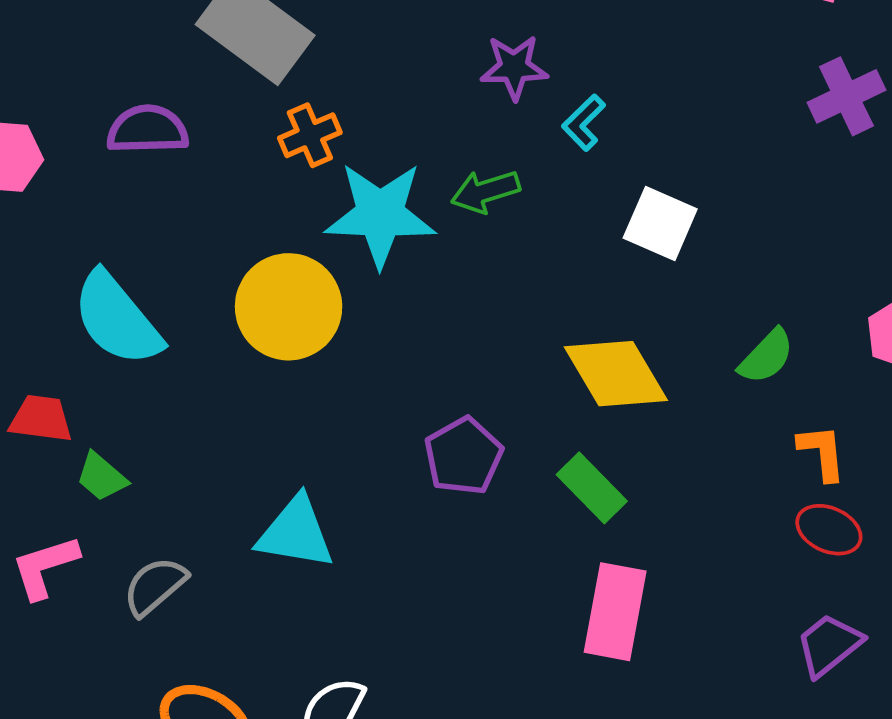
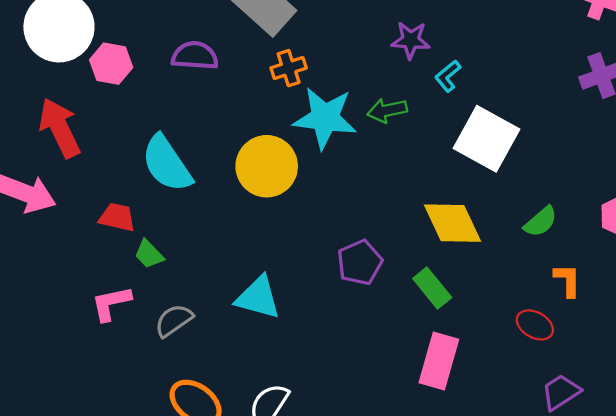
white square: (660, 224) -> (487, 139), size x1.5
red ellipse: (829, 530) -> (535, 325), moved

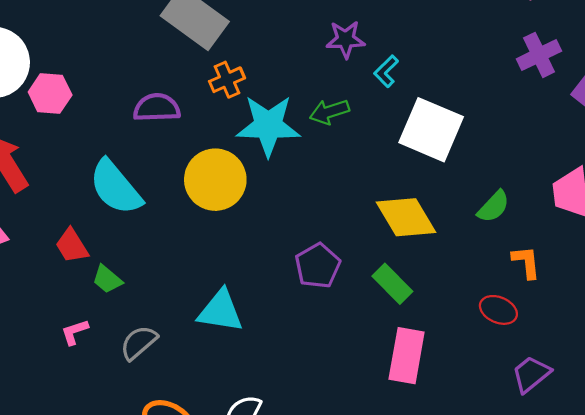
purple semicircle: (195, 56) -> (157, 108), moved
red trapezoid: (117, 217) -> (72, 246), turned -129
pink L-shape: (111, 303) -> (75, 332), size x0.7

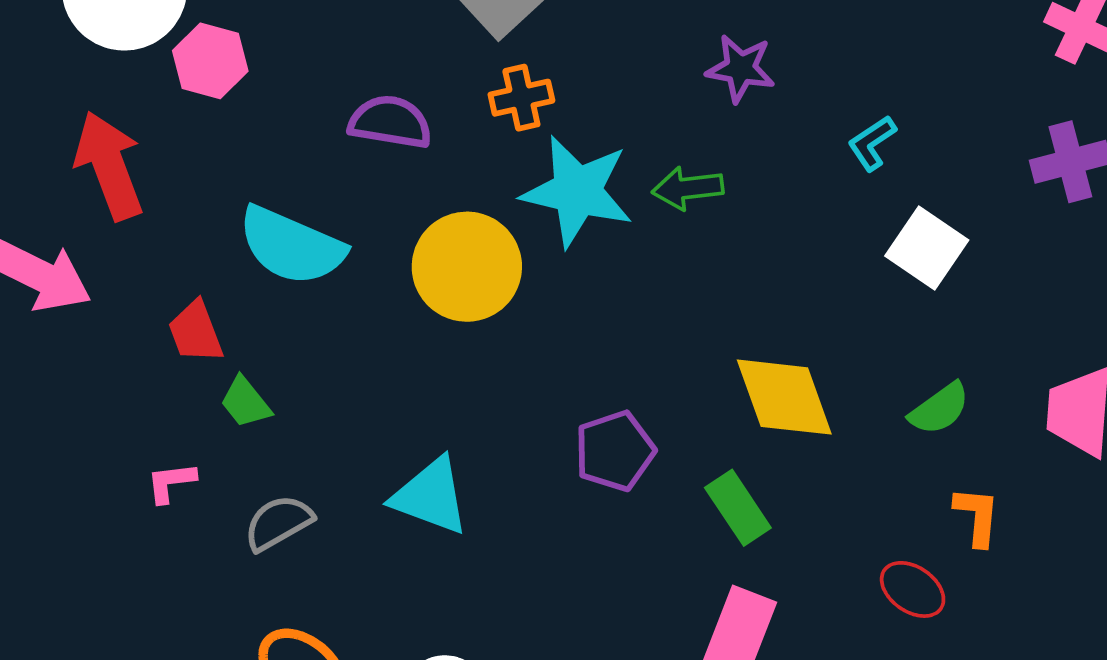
cyan L-shape: (386, 71) -> (872, 143), moved
white square: (431, 130) -> (927, 248), moved, size x0.7
cyan semicircle: (116, 187) -> (291, 246), turned -38

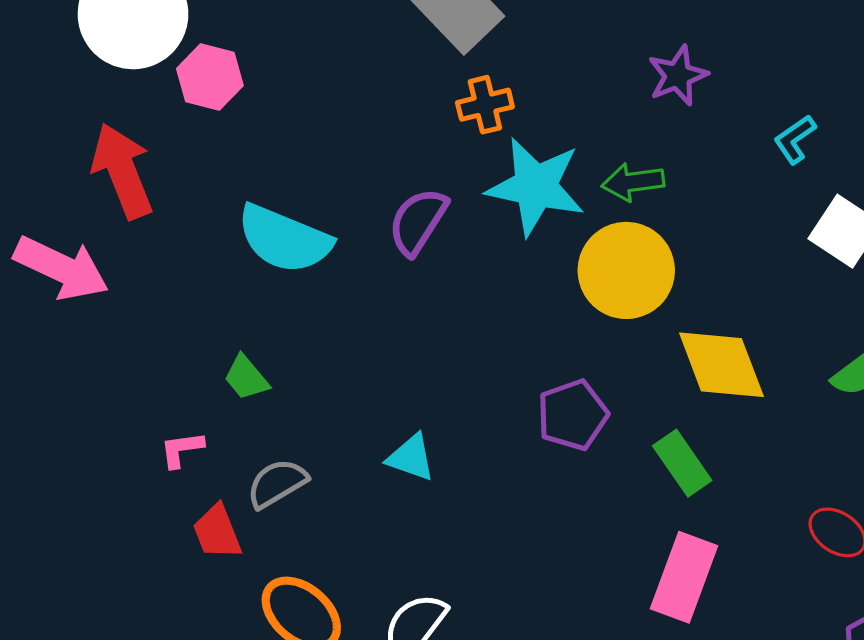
purple star: (741, 68) -> (678, 76), turned -30
purple semicircle: (390, 122) -> (418, 222), moved, turned -66
yellow circle: (467, 267) -> (626, 270), moved
red trapezoid: (196, 332) -> (217, 532), moved
cyan triangle: (431, 496) -> (411, 458), size x0.7

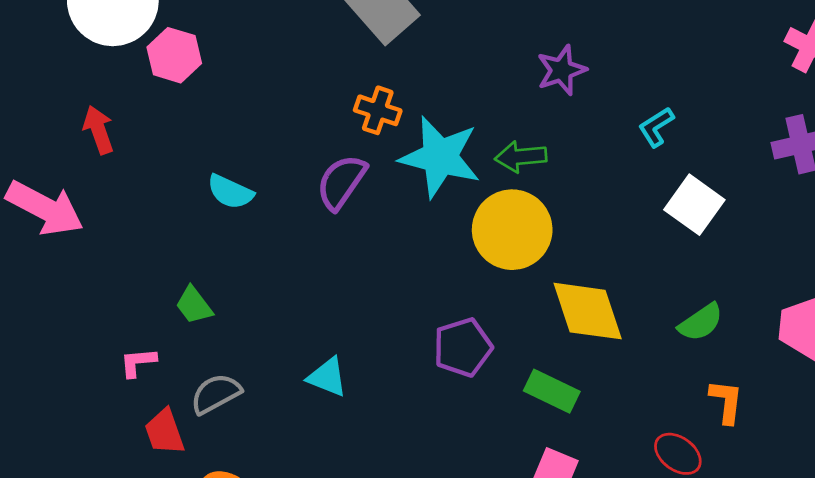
orange cross: (485, 105) -> (378, 110), moved, turned 30
red arrow: (122, 171) -> (99, 130), size x0.6
cyan semicircle: (284, 239) -> (230, 192), size x0.6
green rectangle: (682, 463) -> (552, 391), turned -32

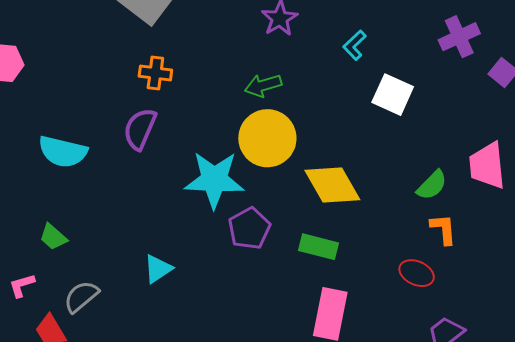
cyan star: (440, 157) -> (214, 180), moved
cyan semicircle: (230, 192) -> (63, 152), size x1.4
green semicircle: (701, 322) -> (432, 185), moved
cyan triangle: (327, 377) -> (158, 269), turned -44

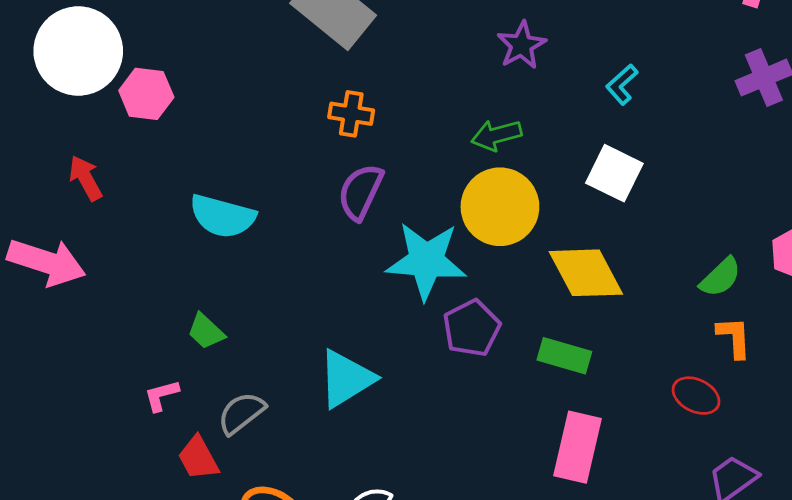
white square: (393, 95) -> (614, 173), moved
purple semicircle: (140, 129) -> (361, 192), moved
cyan triangle: (158, 269) -> (346, 379), size x1.5

